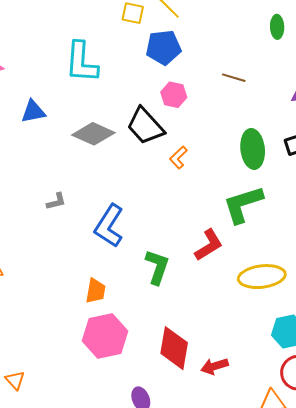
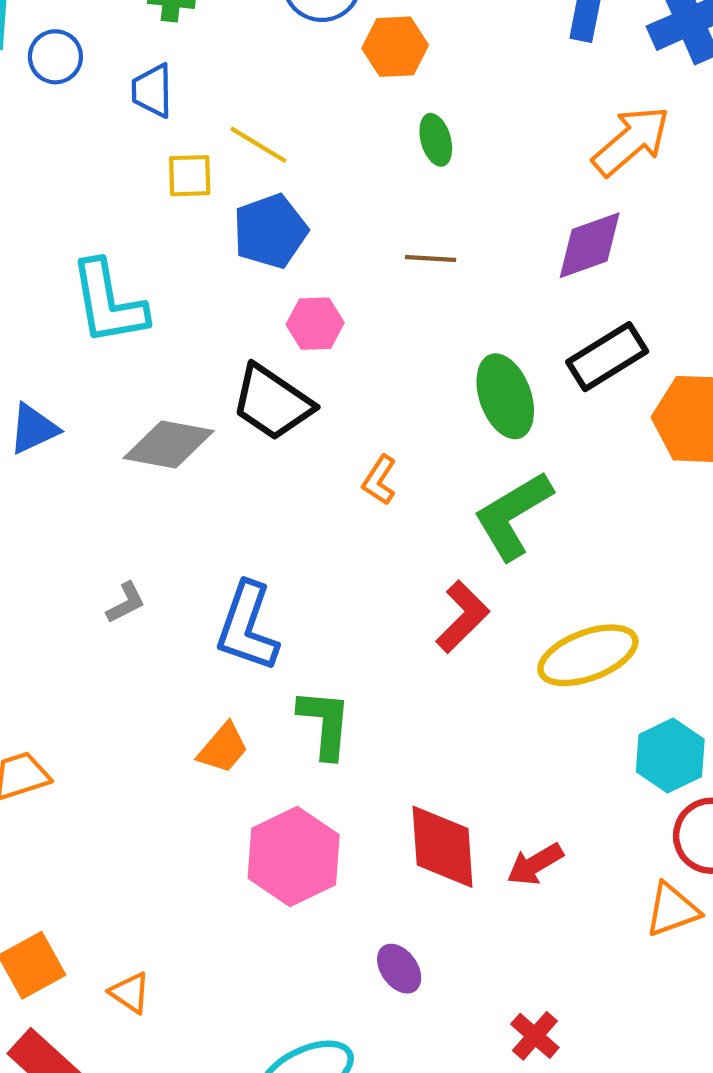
green ellipse: (277, 27) -> (436, 140), moved
orange L-shape: (178, 158) -> (379, 480), moved
green L-shape: (157, 267) -> (325, 724), moved
orange trapezoid: (95, 291) -> (223, 748), moved, turned 44

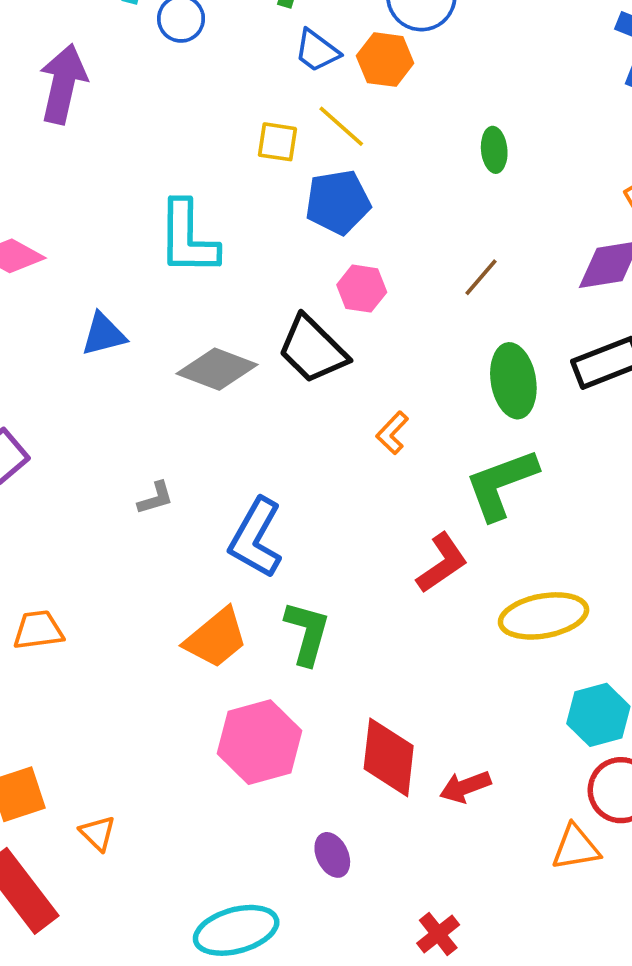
orange hexagon: (395, 47) -> (385, 60), moved
blue trapezoid: (152, 91) -> (317, 51), moved, turned -63
brown line: (431, 259) -> (481, 277), moved, turned -63
orange trapezoid: (223, 748) -> (216, 638), size x1.4

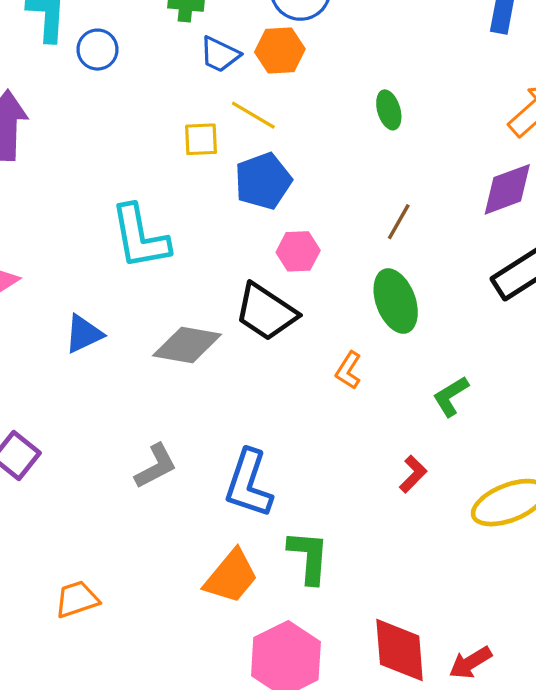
green ellipse: (513, 381) -> (396, 301), moved
green L-shape: (501, 484) -> (451, 396), size x0.6
gray L-shape: (156, 498) -> (156, 466), size x1.4
red L-shape: (442, 563) -> (413, 474), size x0.7

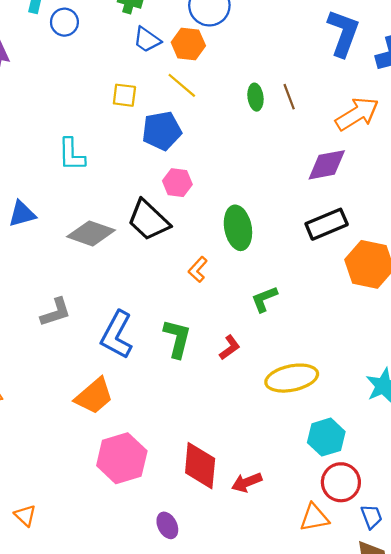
yellow line: (253, 115) -> (182, 85), moved
brown line: (399, 222) -> (289, 97), moved, turned -60
cyan L-shape: (140, 237) -> (72, 155), size x0.7
green L-shape: (309, 557) -> (177, 338), moved

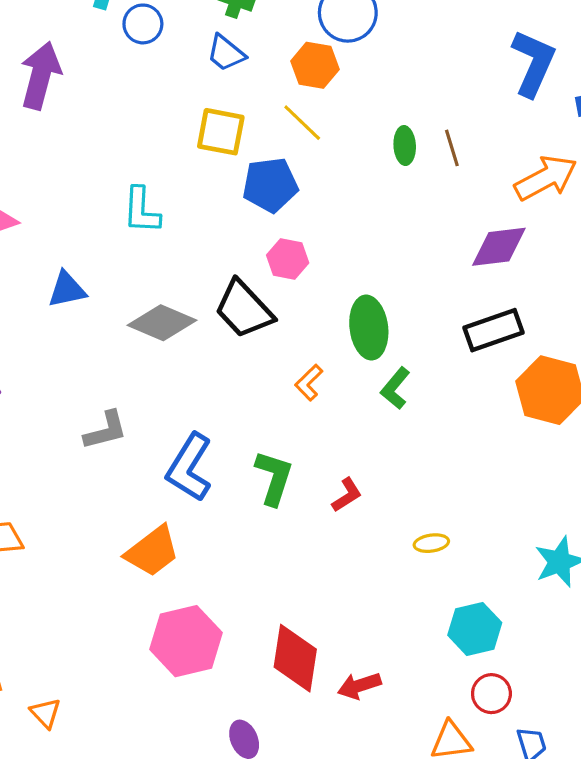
blue trapezoid: (147, 40) -> (226, 53), moved
yellow square: (124, 95) -> (221, 132), size x1.4
green L-shape: (264, 299) -> (395, 388), moved, turned -32
yellow ellipse: (292, 378) -> (431, 543), size x0.5
red circle: (341, 482) -> (491, 694), size x0.7

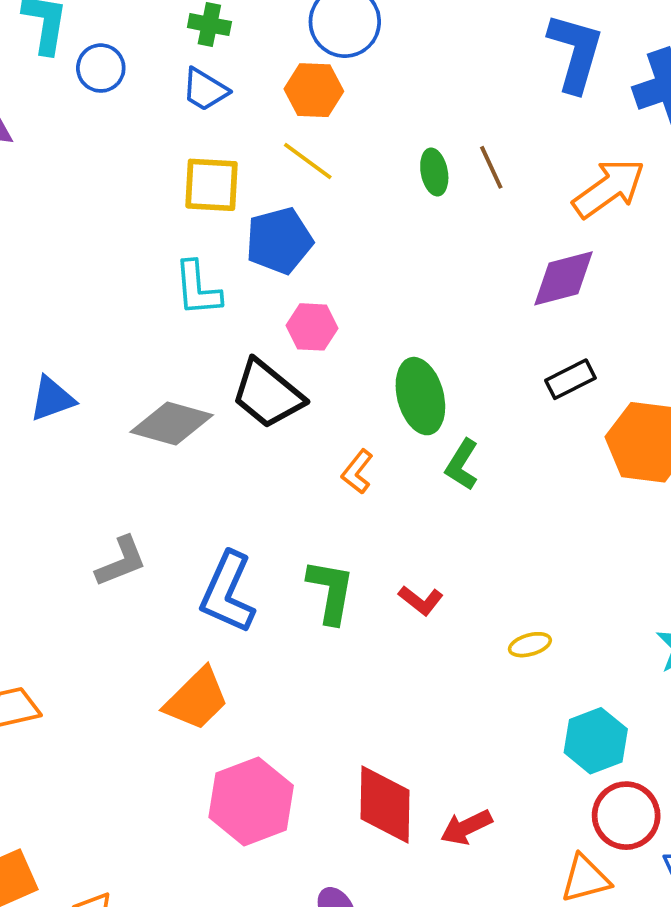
cyan L-shape: (141, 210) -> (197, 289), moved
black rectangle: (494, 330) -> (570, 379), size x0.7
red L-shape: (347, 495) -> (421, 600), turned 78
red circle: (491, 694) -> (626, 816), size x1.4

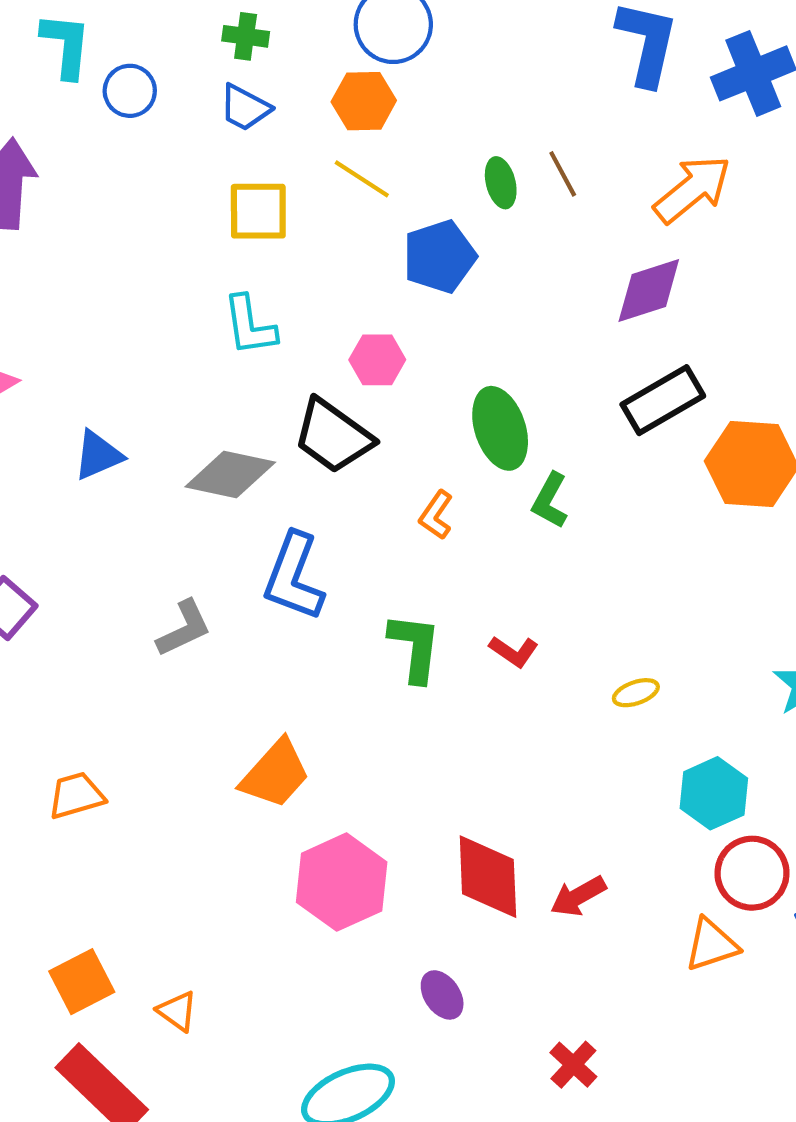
blue pentagon: (279, 241) -> (439, 257), moved
black rectangle: (570, 379) -> (663, 400), size x1.5
blue L-shape: (228, 593) -> (294, 577), moved

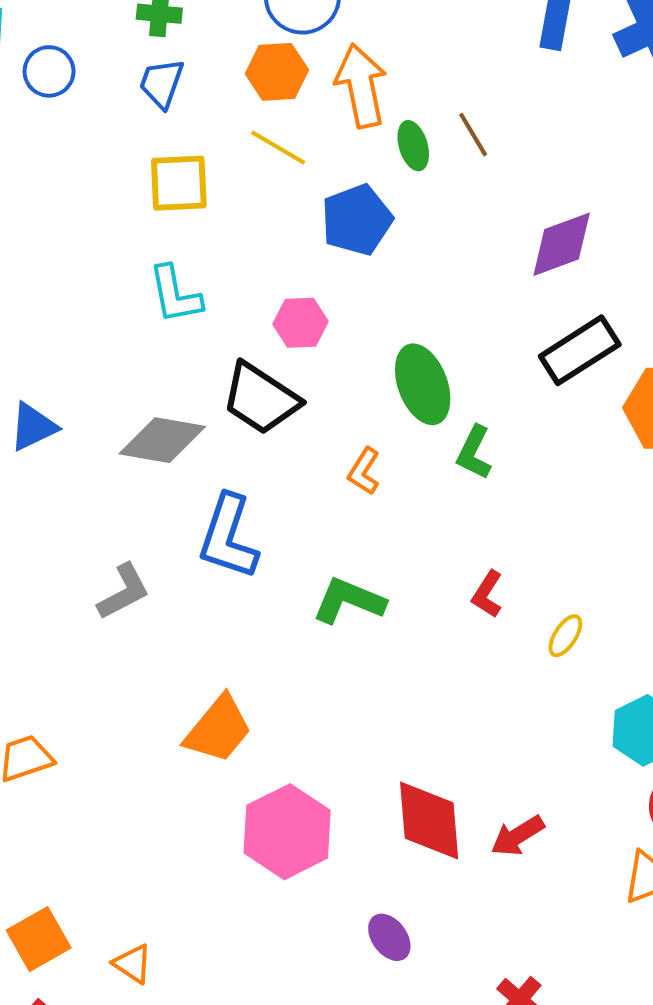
blue trapezoid: (245, 108) -> (162, 83), turned 84
orange arrow: (692, 189) -> (361, 86), moved, turned -60
green L-shape: (415, 647) -> (349, 601), turned -72
red L-shape: (514, 651) -> (487, 594), moved, turned 90
yellow ellipse: (636, 693) -> (565, 636), turned -36

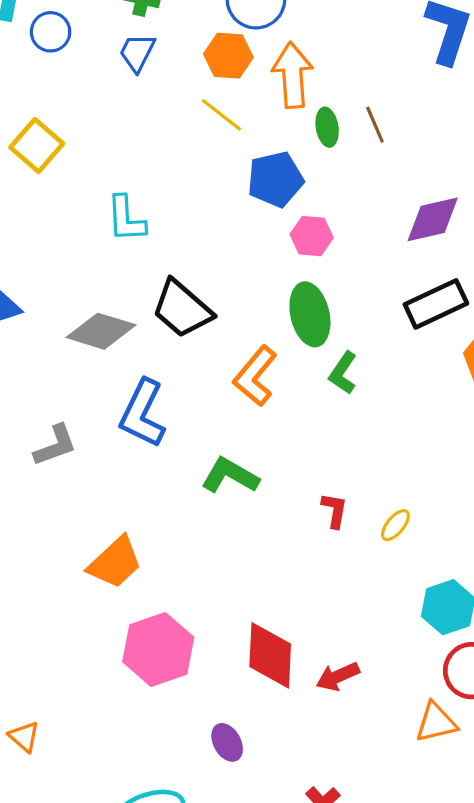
yellow square: (179, 183) -> (37, 145), moved, turned 36
pink hexagon: (300, 323) -> (312, 236), moved
orange L-shape: (364, 471) -> (255, 376), size x1.6
red L-shape: (487, 594) -> (334, 510), moved, turned 150

